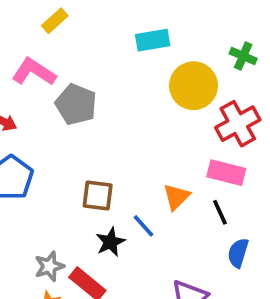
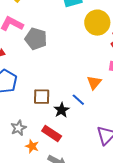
brown square: (98, 195) -> (42, 97), moved
gray star: (49, 266) -> (19, 128), moved

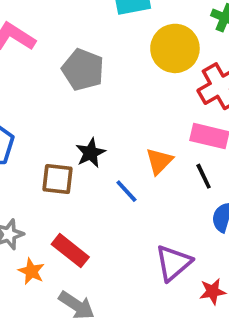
gray pentagon: (36, 39) -> (83, 70), moved
black star: (62, 110) -> (91, 153), moved

